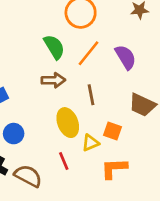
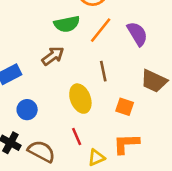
green semicircle: (54, 47) -> (67, 24), turned 110
brown arrow: (53, 80) -> (53, 56), moved, turned -35
yellow triangle: (90, 143) -> (96, 158), moved

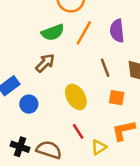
purple semicircle: (137, 34) -> (117, 31), turned -145
brown line: (103, 71) -> (105, 68), moved
blue circle: (27, 110) -> (29, 104), moved

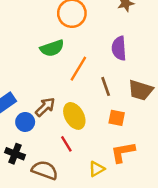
orange line: (84, 33) -> (78, 69), moved
brown arrow: (45, 63) -> (45, 107), moved
red line: (78, 131) -> (66, 144), moved
black cross: (20, 147) -> (15, 154), moved

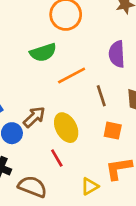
orange line: (78, 69) -> (72, 76), turned 30

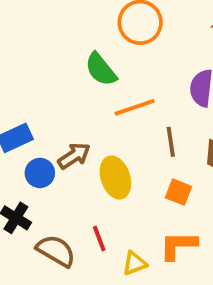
green semicircle: (43, 52) -> (101, 69), turned 60
red line: (57, 158) -> (99, 238), moved

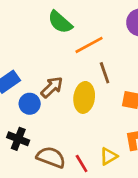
brown line: (171, 142) -> (105, 73), moved
yellow ellipse: (115, 178) -> (84, 97), turned 36
red line: (99, 238) -> (82, 164), moved

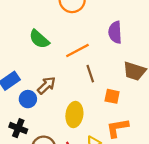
green semicircle: (60, 22) -> (39, 39), moved
yellow ellipse: (84, 97) -> (74, 115), moved

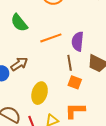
purple semicircle: (115, 32) -> (78, 41), moved
brown line: (90, 74) -> (70, 63), moved

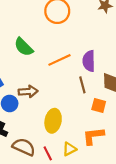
brown arrow: (19, 64) -> (28, 91), turned 36
orange square: (75, 82) -> (99, 105), moved

